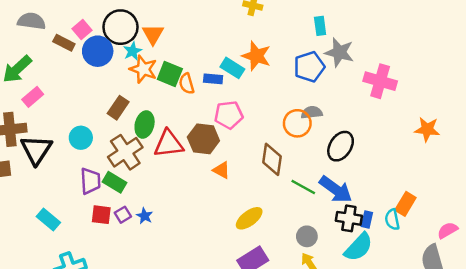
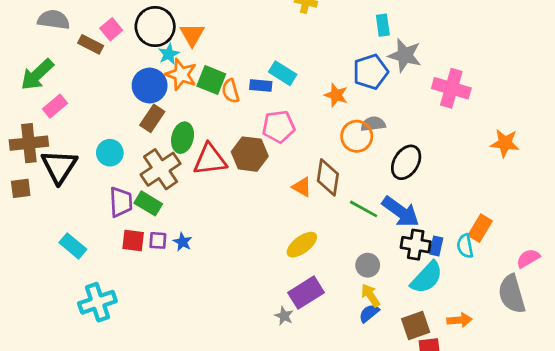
blue circle: (98, 51) -> (150, 85), moved
orange star: (256, 56) -> (336, 95), moved, size x0.7
orange triangle: (221, 170) -> (302, 187), moved
purple square: (123, 215) -> (158, 240), turned 35

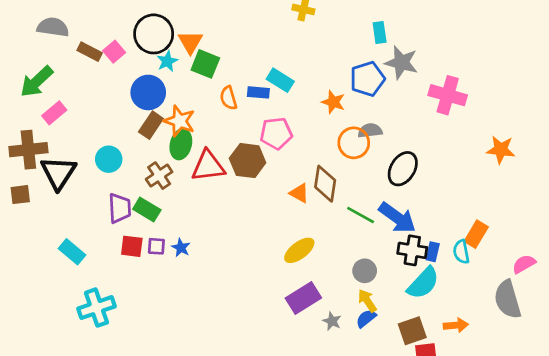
pink square: (111, 29) -> (114, 52), moved
orange star: (181, 75) -> (180, 121), moved
green square: (211, 80) -> (205, 64), moved
brown cross: (161, 169) -> (159, 176), size x0.7
gray star: (284, 316) -> (332, 321), moved

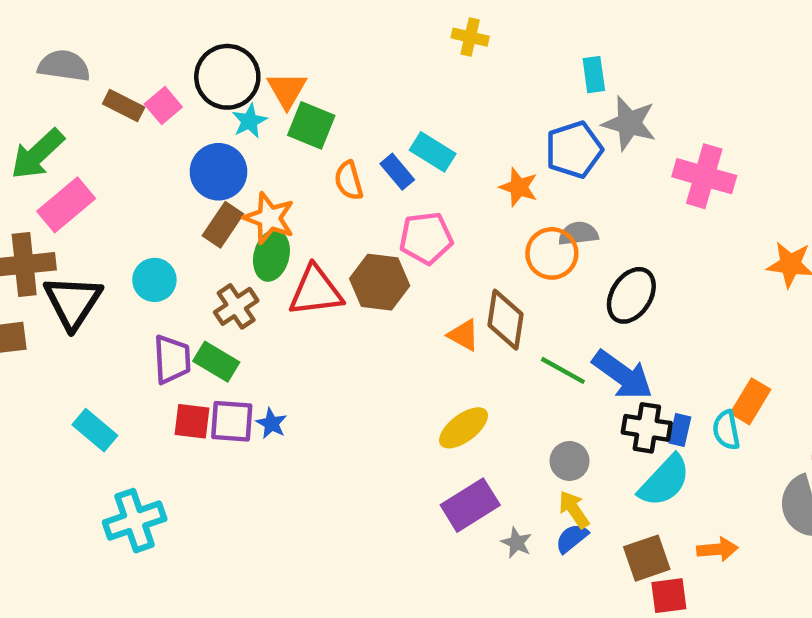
blue rectangle: (258, 92) -> (397, 172), turned 45
pink rectangle: (54, 113) -> (66, 205), size x1.4
purple square: (156, 246) -> (232, 421), size x1.5

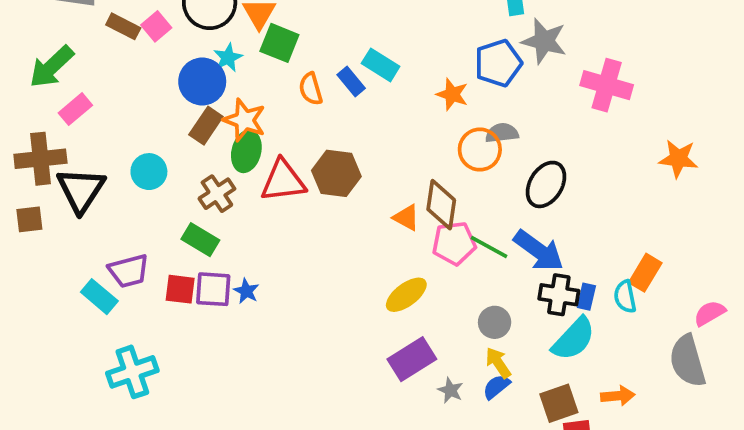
cyan star: (249, 121) -> (228, 58), moved
pink rectangle: (66, 205) -> (75, 109), size x0.7
pink pentagon: (426, 238) -> (454, 243), moved
purple trapezoid: (172, 359) -> (129, 271), moved, turned 78

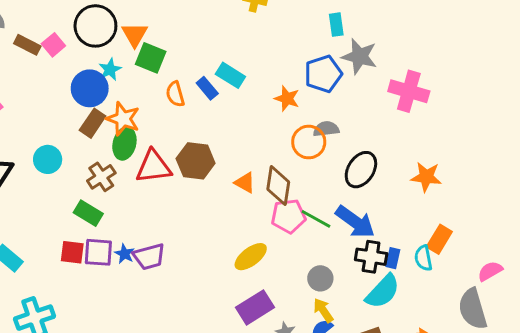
orange star: (678, 159) -> (426, 177), moved
orange triangle: (406, 218) -> (245, 183), moved
purple trapezoid: (129, 271) -> (149, 257), moved

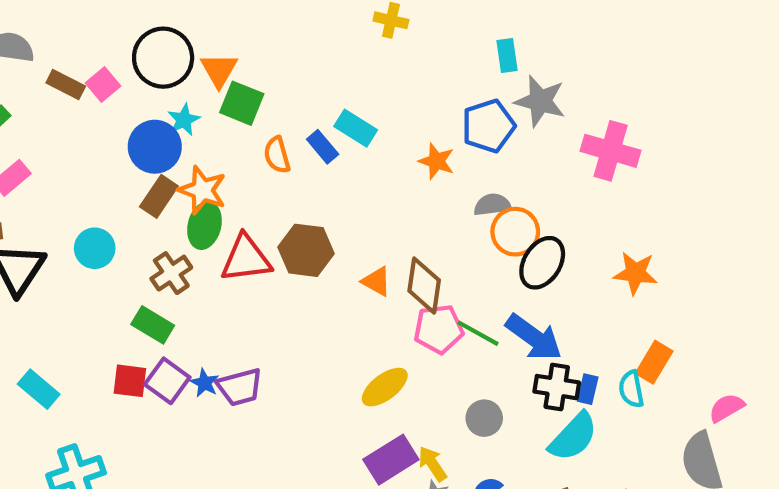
orange circle: (309, 142) -> (515, 232), moved
purple square: (98, 252) -> (167, 381), turned 32
yellow arrow: (323, 310) -> (432, 464), moved

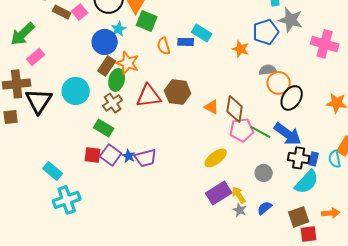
blue rectangle: (323, 147) -> (186, 42), turned -49
green ellipse: (204, 225) -> (117, 80), moved
cyan circle: (95, 248) -> (76, 91), size x1.4
cyan rectangle: (39, 389) -> (53, 171), moved

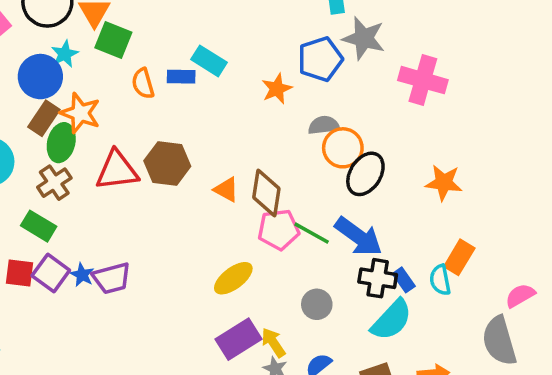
orange star: (241, 49) -> (277, 89), turned 30
blue rectangle: (314, 159) -> (404, 280), turned -48

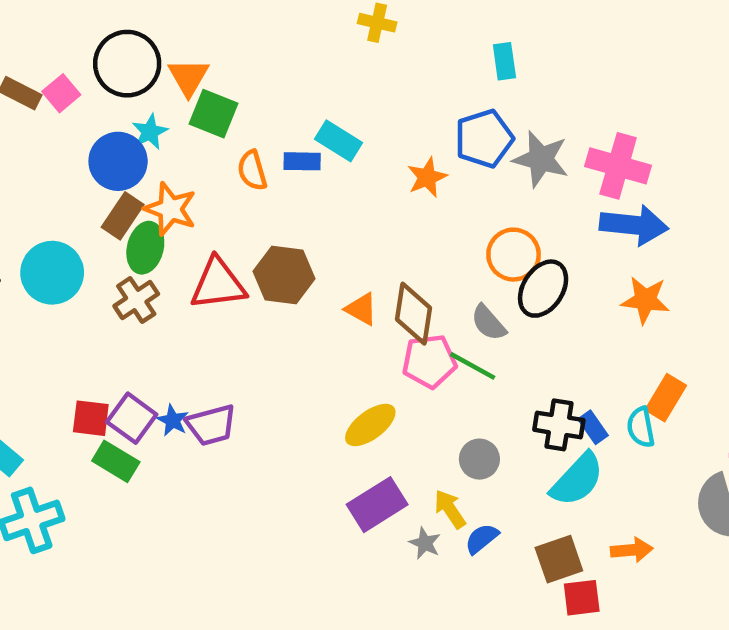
gray star: (364, 38) -> (541, 159), moved
gray semicircle: (324, 125) -> (489, 323), moved, turned -124
green rectangle: (39, 226) -> (116, 461), moved
blue arrow: (359, 236) -> (634, 225), moved, turned -30
yellow arrow: (273, 343) -> (450, 509), moved

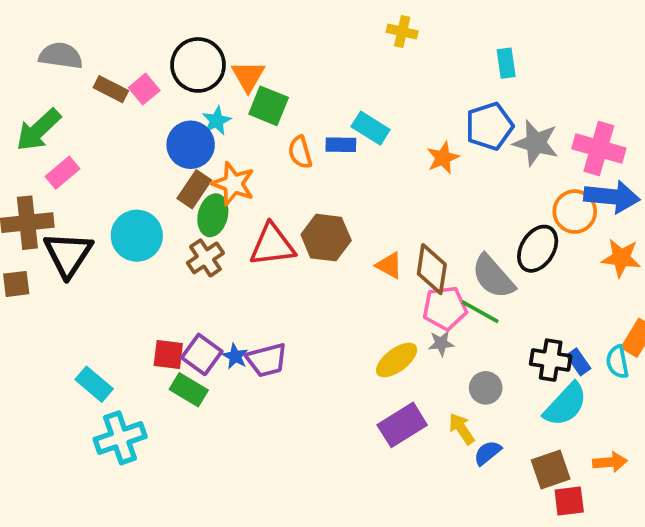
orange circle: (514, 255) -> (575, 212), moved
gray semicircle: (489, 323) -> (493, 277), size x1.5
gray star: (425, 543) -> (441, 343), moved, turned -30

